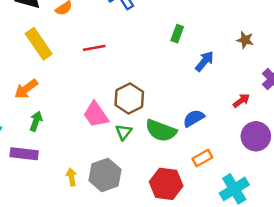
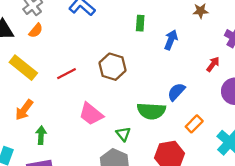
red line: (94, 48) -> (66, 74), moved
brown hexagon: (129, 98) -> (113, 67), moved
green triangle: (124, 132) -> (123, 134), moved

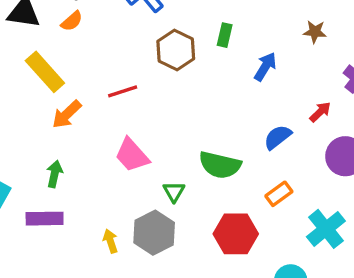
brown hexagon: (113, 67) -> (176, 50), moved
red line: (66, 74) -> (123, 91), moved
blue semicircle: (176, 92) -> (278, 137), moved
orange arrow: (24, 110) -> (67, 114), moved

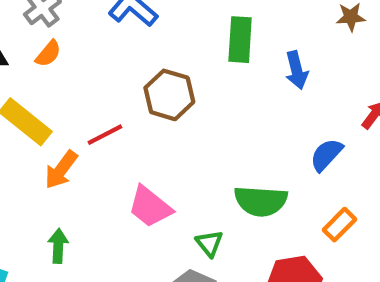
green rectangle: (225, 35) -> (240, 40), size x1.5
brown hexagon: (176, 50) -> (169, 95), moved
blue arrow: (265, 67) -> (297, 70), turned 144
red line: (123, 91) -> (105, 135), moved

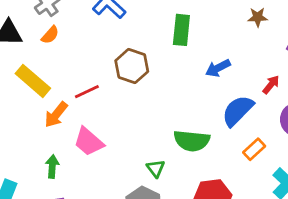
blue arrow: (297, 70) -> (218, 68), moved, turned 75
blue semicircle: (326, 155) -> (238, 111), size x1.4
pink trapezoid: (150, 207) -> (89, 142), moved
orange rectangle: (339, 225) -> (254, 149), moved

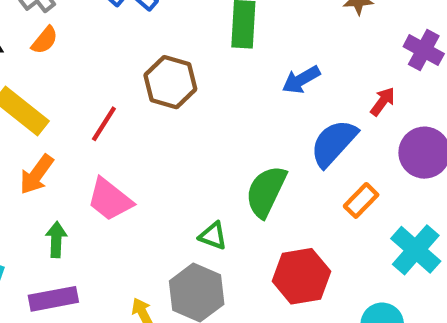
red line: (87, 92) -> (104, 124), turned -30
orange arrow: (56, 115) -> (37, 174), moved
green semicircle: (192, 141) -> (266, 191), turned 112
green triangle: (156, 168) -> (213, 236), turned -30

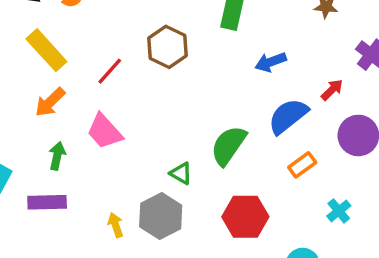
cyan cross: (416, 250) -> (339, 211), size x0.6

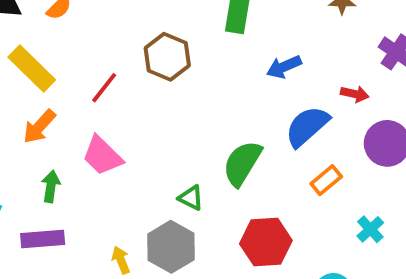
red arrow: (332, 90) -> (355, 94), turned 60

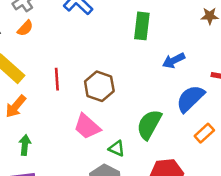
brown hexagon: (167, 57) -> (99, 86), moved
red line: (104, 88) -> (57, 79), turned -40
pink trapezoid: (102, 156) -> (87, 127), moved

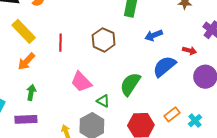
brown hexagon: (99, 86) -> (104, 40), moved
orange rectangle: (204, 133) -> (172, 114), moved

